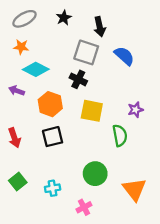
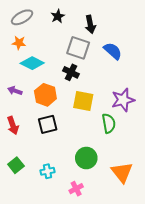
purple arrow: (17, 91) -> (15, 91), moved
purple star: (136, 110) -> (123, 100), size x1.6

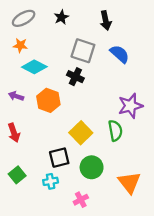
black arrow: (90, 24) -> (106, 21), moved
yellow square: (83, 101) -> (81, 133), moved, turned 35
black square: (48, 124) -> (59, 158), moved

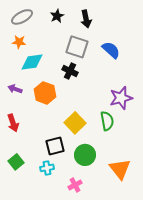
black arrow: (106, 21) -> (86, 19), moved
cyan diamond: (34, 67) -> (32, 62), turned -35

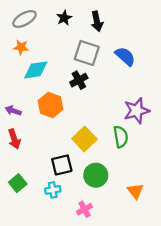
black cross: (70, 71) -> (79, 80), turned 35
purple arrow: (15, 89) -> (13, 111), moved
orange triangle: (120, 169) -> (135, 191), size x0.7

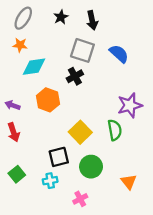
gray ellipse: (24, 19) -> (23, 18), turned -30

